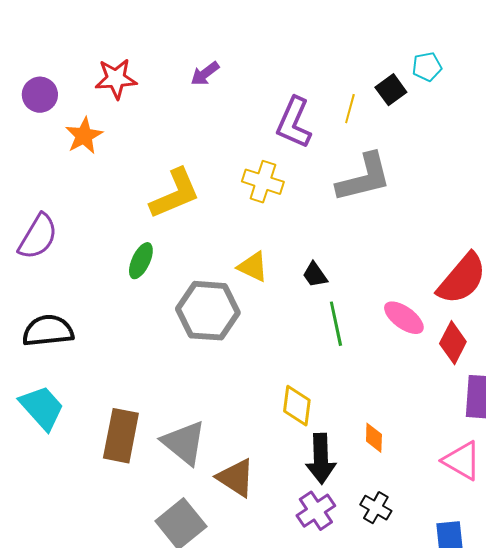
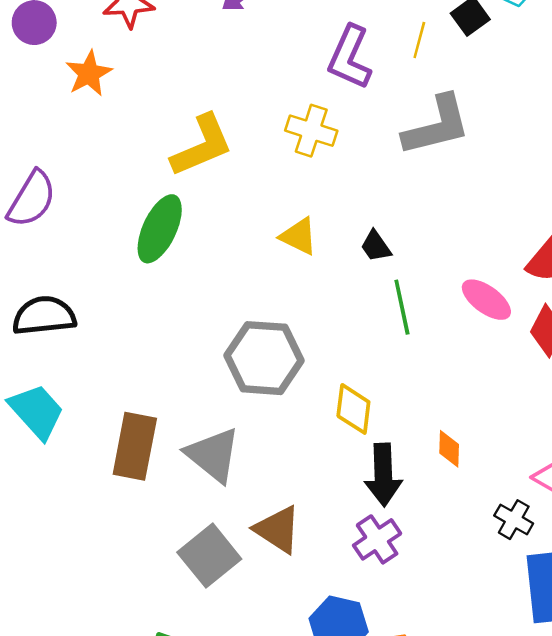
green ellipse: (141, 261) -> (160, 229), size x1.5
gray hexagon: (208, 311) -> (264, 358), moved
brown triangle: (236, 478) -> (278, 529), moved
black cross: (376, 508) -> (514, 520), moved

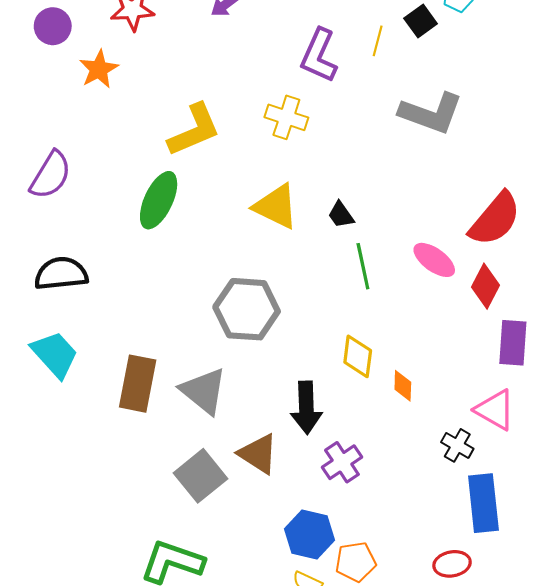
gray L-shape: (437, 126) -> (431, 113), moved, turned 34
yellow triangle: (299, 236) -> (276, 206), size x1.4
yellow diamond: (353, 409) -> (358, 356), moved
black arrow: (383, 475) -> (306, 408), moved

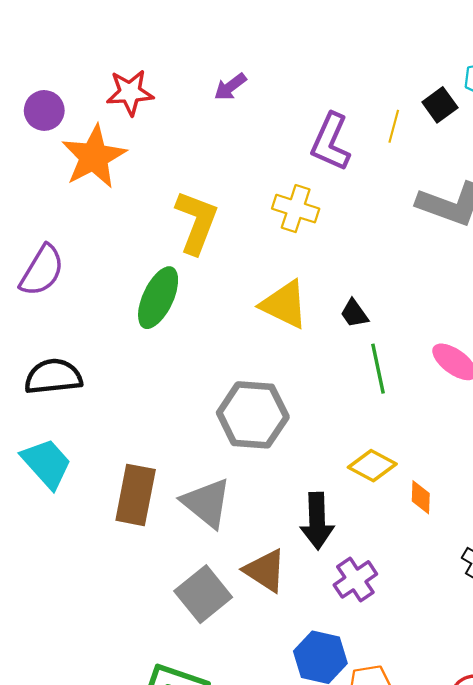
orange star: (99, 69) -> (94, 157), size x1.5
yellow L-shape: (194, 130) -> (196, 222), turned -46
yellow diamond: (358, 356) -> (372, 466), turned -69

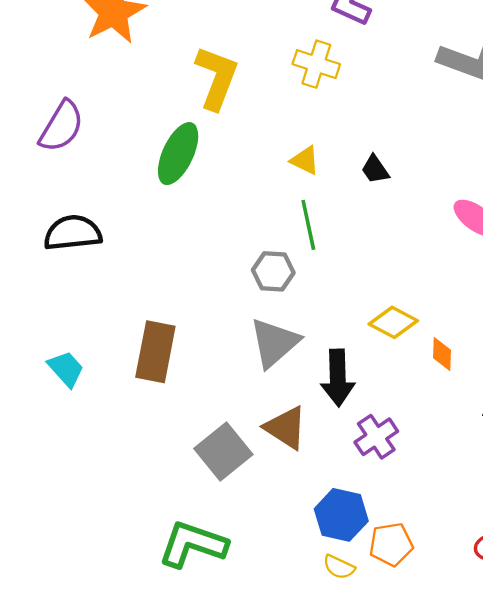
yellow triangle: (284, 304) -> (305, 160), size x0.6
green line: (378, 369) -> (308, 225), moved
gray hexagon: (253, 415) -> (273, 271), size x0.6
cyan trapezoid: (46, 463) -> (66, 369), moved, size x0.7
gray triangle: (207, 503) -> (274, 343), moved, turned 40

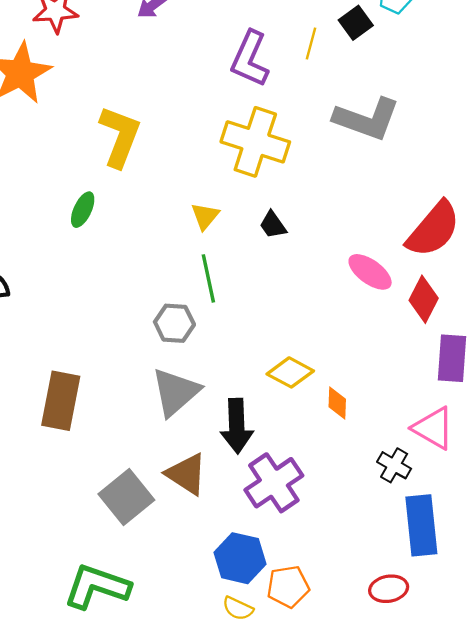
yellow cross: (316, 64) -> (255, 142), moved, size x1.5
green ellipse: (178, 154) -> (83, 210), size x0.6
yellow triangle: (305, 160) -> (205, 216), turned 44
purple cross: (376, 437) -> (274, 483), size x1.4

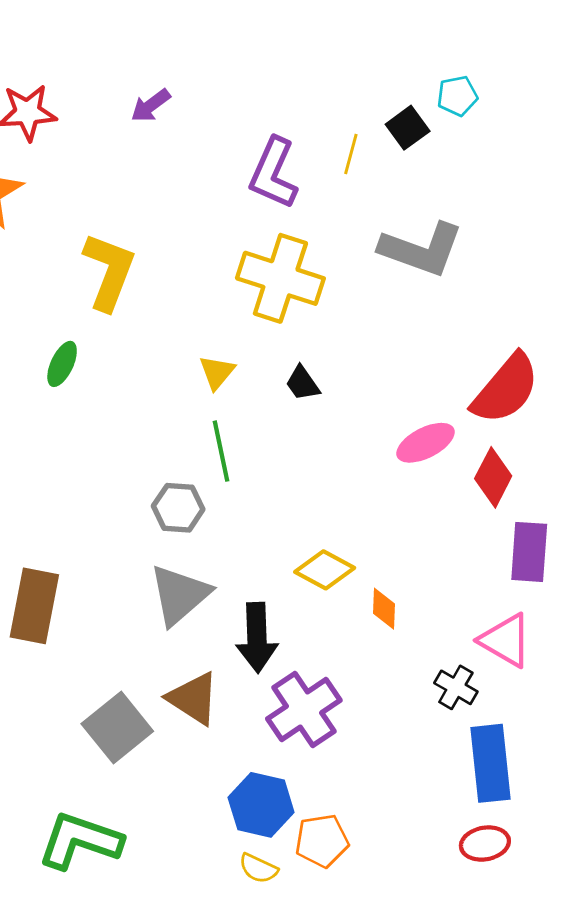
pink ellipse: (370, 272) -> (426, 443), turned -63
red ellipse: (389, 589) -> (485, 844), moved

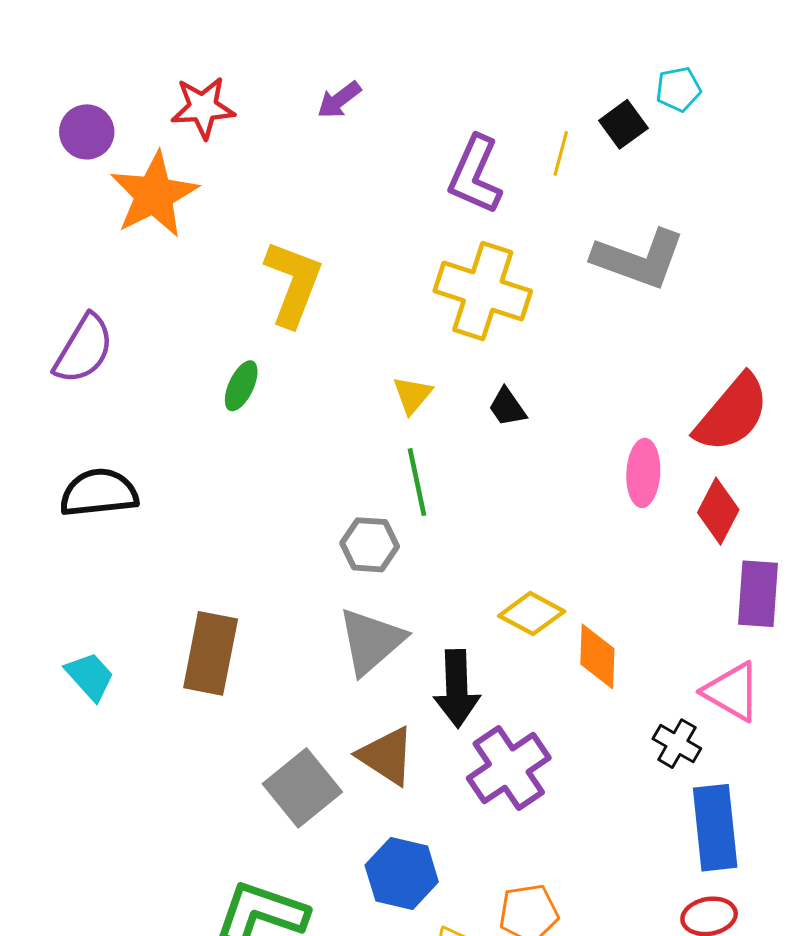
pink ellipse: (426, 443) -> (643, 473), turned -60
orange diamond: (384, 609) -> (597, 656), size x1.4
blue hexagon: (261, 805) -> (402, 874), moved

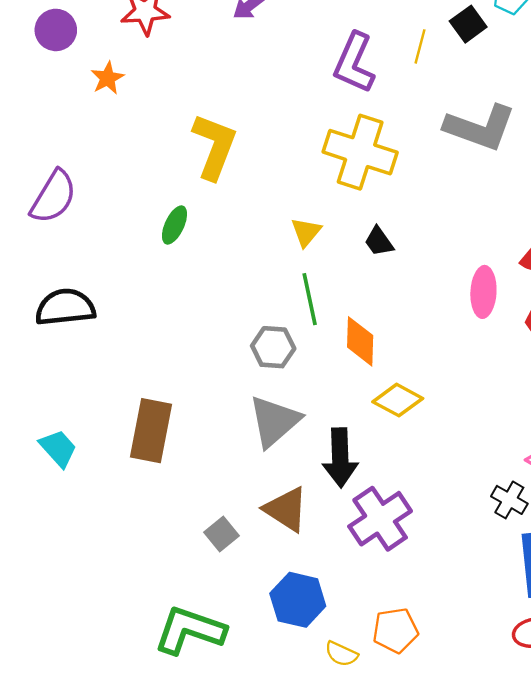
orange star: (154, 195) -> (108, 78), size x0.5
orange diamond: (597, 656) -> (360, 341), moved
gray square: (302, 788) -> (221, 534), size x0.6

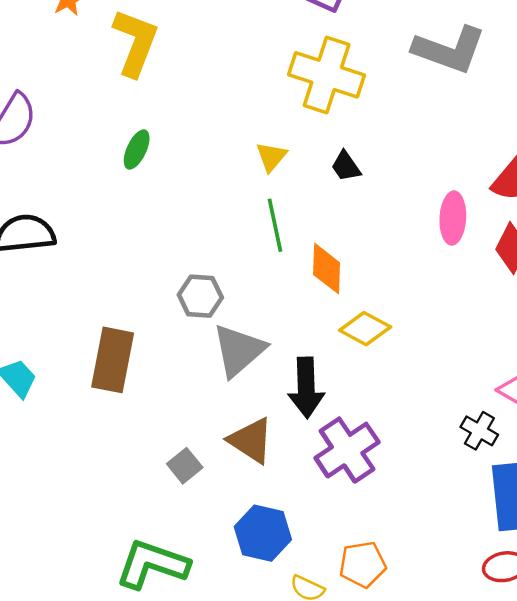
yellow L-shape: (214, 146) -> (135, 42), moved
gray hexagon: (273, 347) -> (200, 296), moved

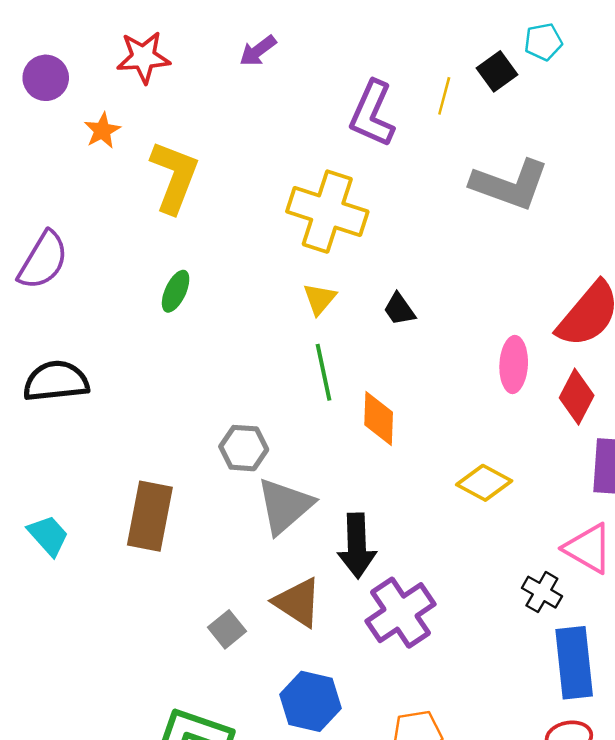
yellow cross: (327, 75) -> (327, 212), moved
yellow diamond: (365, 329) -> (484, 483), moved

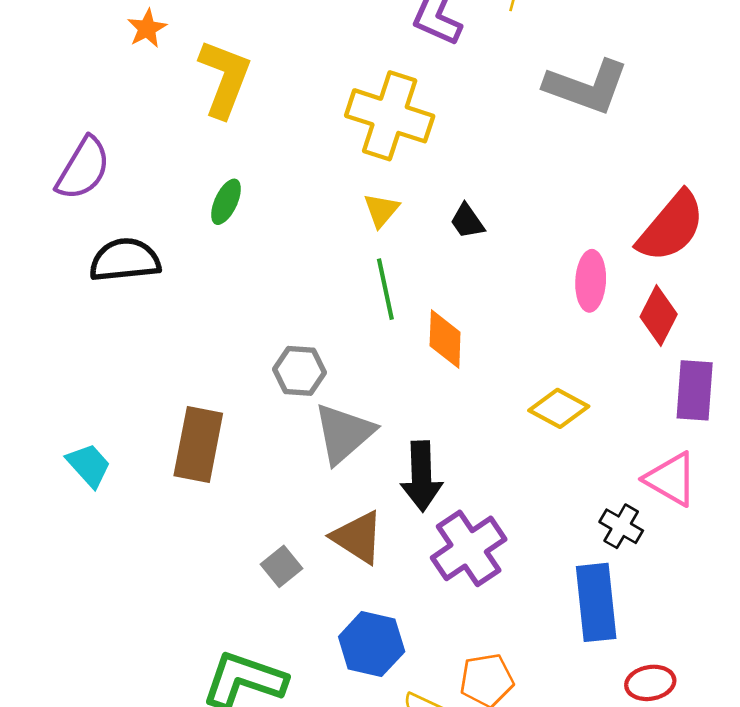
black semicircle: (56, 381) -> (125, 260), moved
blue rectangle: (574, 663) -> (596, 602), moved

